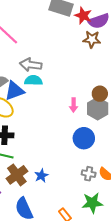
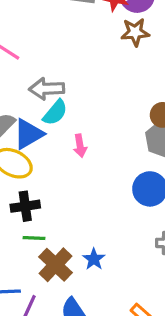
cyan semicircle: (33, 80) -> (55, 113), turned 138
pink arrow: (74, 105) -> (80, 146), moved

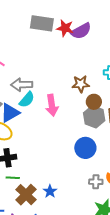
brown star: (135, 32) -> (81, 84), moved
pink arrow: (80, 146) -> (52, 105), moved, size x1.5

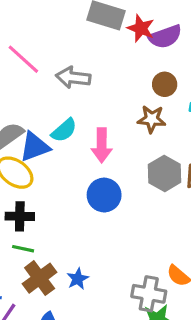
gray arrow: (22, 85) -> (73, 78), moved
brown circle: (94, 102) -> (165, 84), moved
blue circle: (85, 148) -> (104, 195), moved
gray cross: (96, 182) -> (149, 294), moved, size x1.5

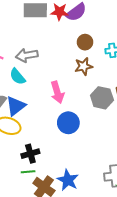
cyan semicircle: (64, 130) -> (17, 77), moved, turned 108
black cross: (20, 216) -> (30, 154), moved
blue star: (78, 279) -> (68, 180), size x1.5

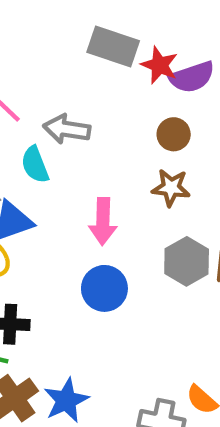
brown circle: (85, 42) -> (174, 134), moved

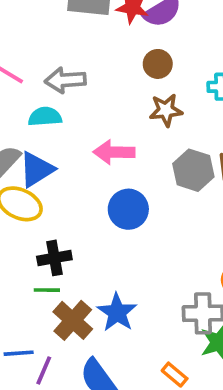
cyan semicircle: (35, 165) -> (45, 117), turned 120
pink arrow: (103, 221) -> (114, 152), turned 102

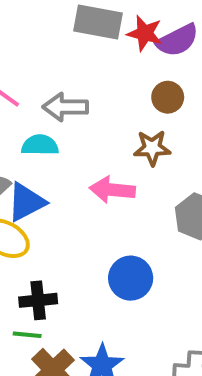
brown star: (166, 110) -> (152, 148), moved
blue circle: (128, 209) -> (131, 278), moved

